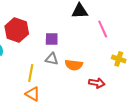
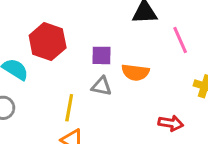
orange semicircle: (74, 65) -> (135, 72), moved

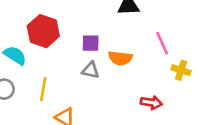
pink line: (180, 40) -> (162, 43), moved
yellow line: (69, 108) -> (43, 89), moved

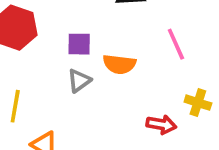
gray triangle: (91, 70) -> (79, 81), turned -48
yellow cross: (181, 70) -> (198, 103), moved

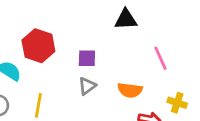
orange semicircle: (119, 64) -> (130, 90), moved

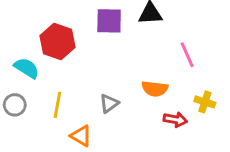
purple square: (87, 58) -> (109, 21), moved, size x1.4
gray triangle: (87, 86) -> (109, 103), moved

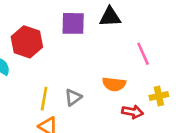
yellow cross: (205, 102) -> (159, 96), turned -30
yellow line: (57, 105) -> (44, 99), moved

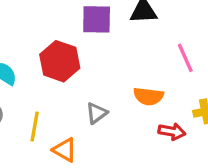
red hexagon: (27, 42) -> (60, 61), moved
yellow line: (44, 99) -> (35, 126), moved

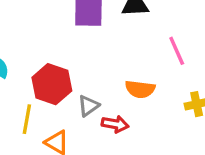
red hexagon: (60, 61) -> (52, 84), moved
red arrow: (172, 131) -> (115, 124), moved

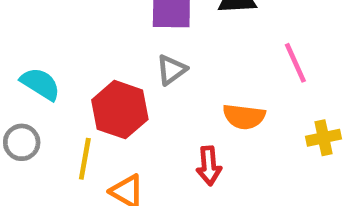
gray triangle: (88, 106) -> (171, 70), moved
red arrow: (115, 124) -> (209, 166), turned 75

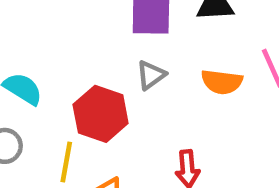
orange semicircle: (244, 117) -> (222, 82), moved

